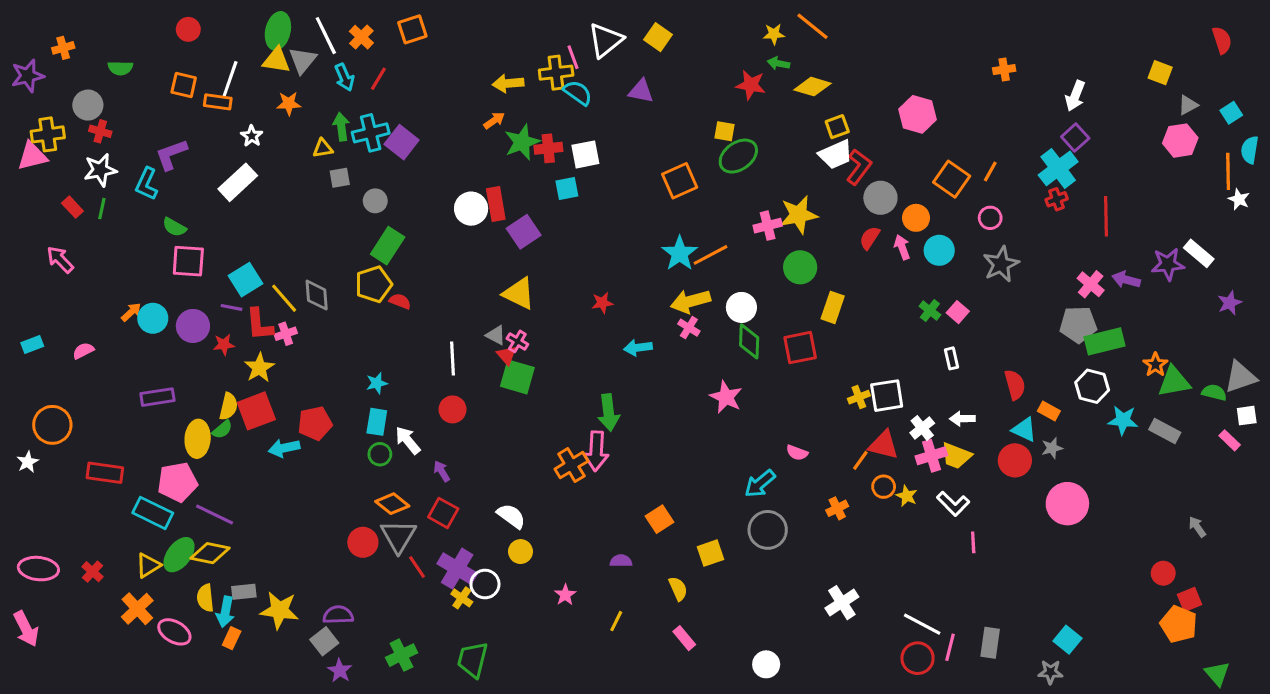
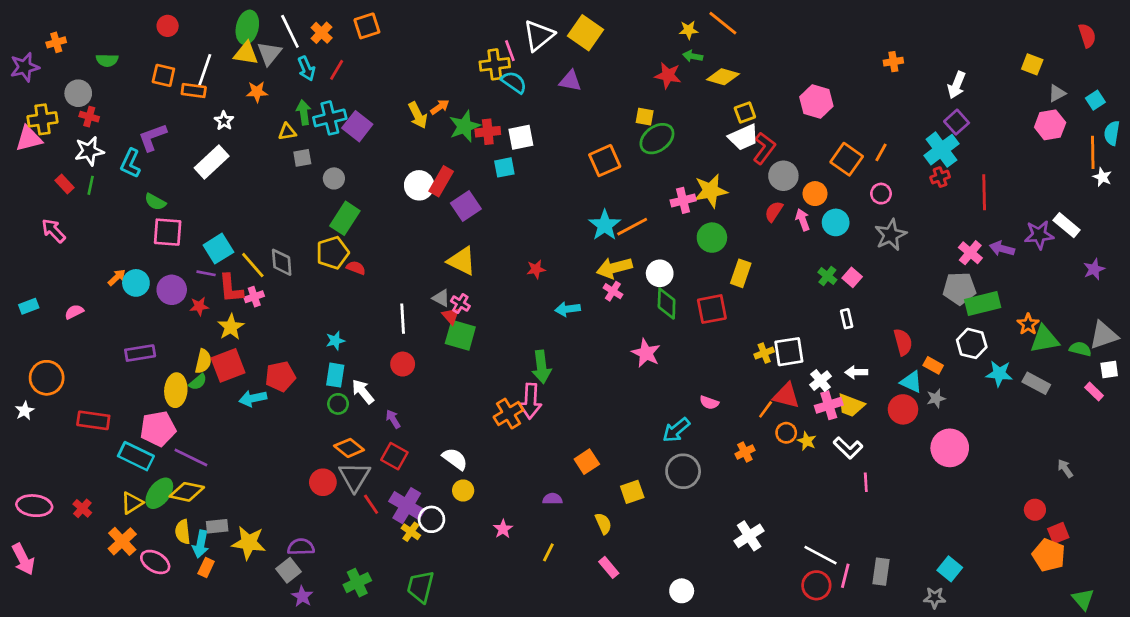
yellow square: (658, 37) -> (585, 33), size x1.4
yellow arrow: (508, 83) -> (418, 115), moved, turned -112
red rectangle: (496, 204) -> (441, 181), turned 40

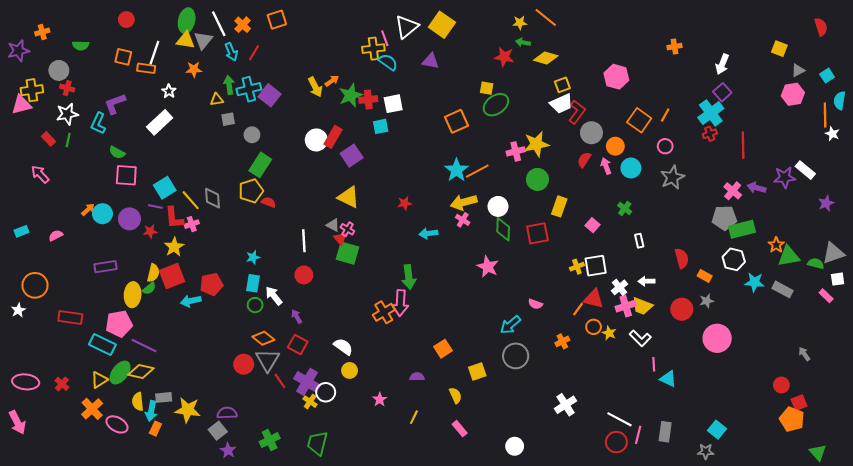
pink square: (852, 277) -> (592, 225), moved
cyan triangle: (911, 382) -> (668, 379), moved

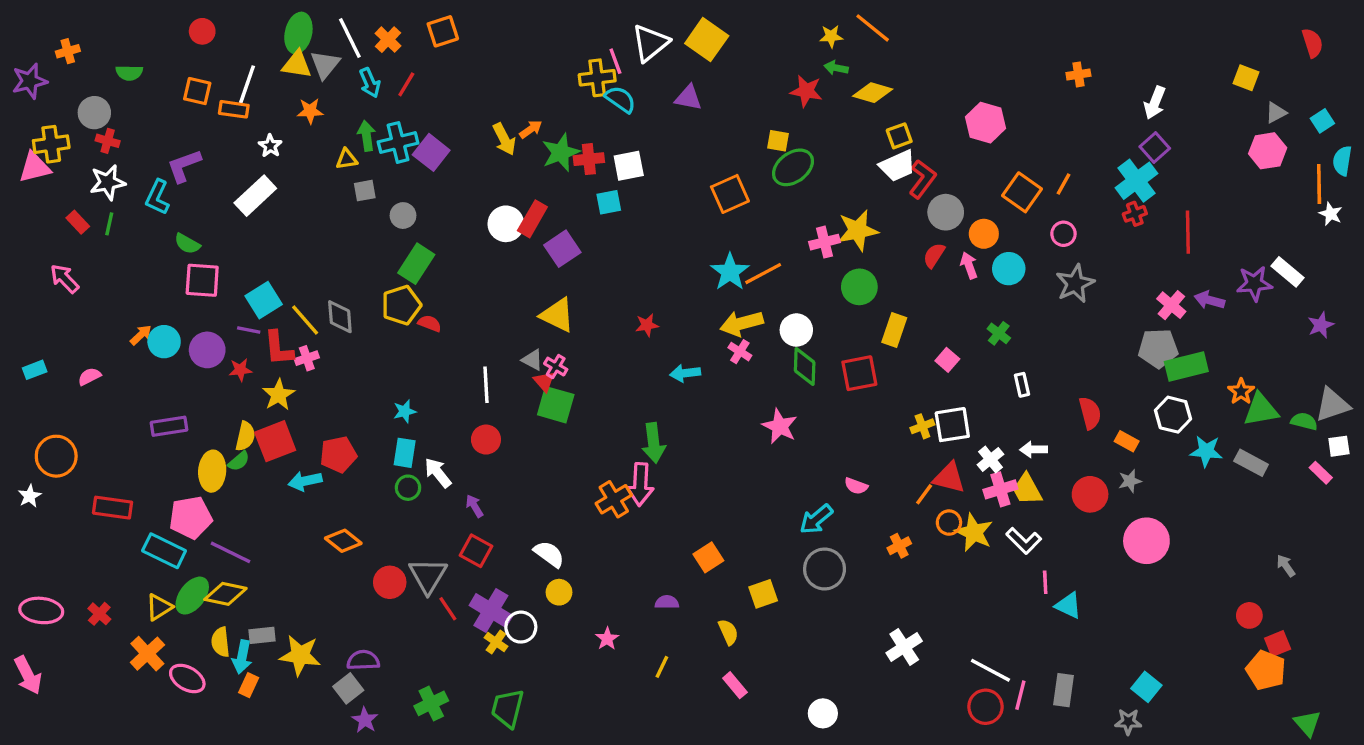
yellow trapezoid: (642, 306) -> (1027, 489), turned 40
yellow star: (609, 333) -> (974, 532), size x1.6
orange diamond: (263, 338) -> (343, 541), moved

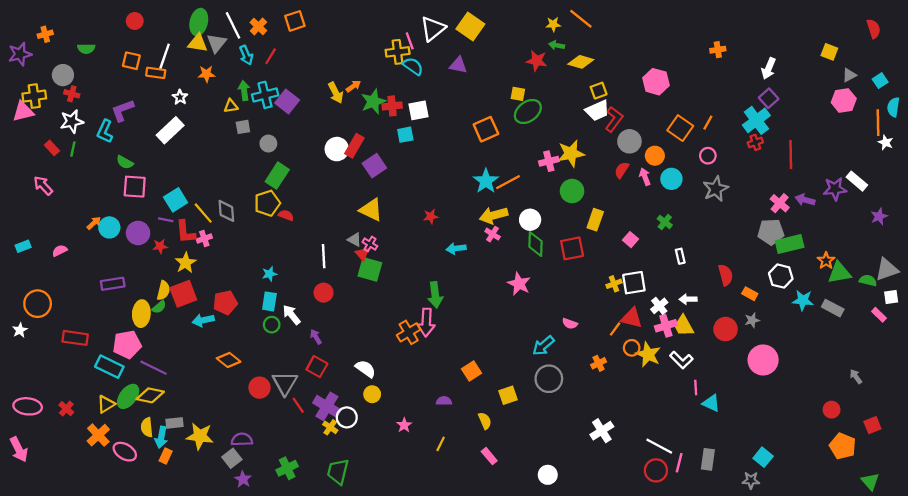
red square: (1278, 644) -> (872, 425), moved

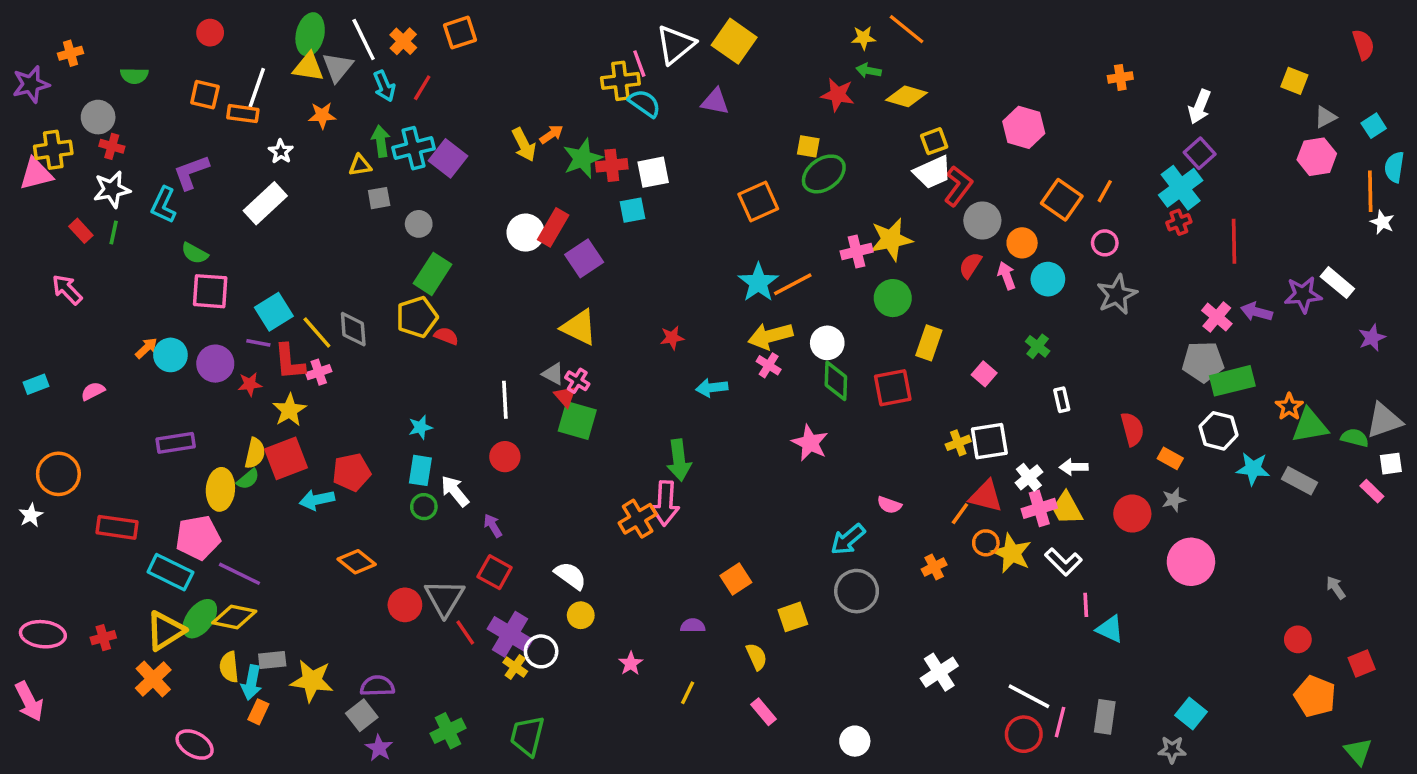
yellow triangle: (106, 404) -> (165, 631), size x1.4
red cross: (66, 409) -> (103, 638), turned 32
pink ellipse: (125, 452) -> (195, 745), moved

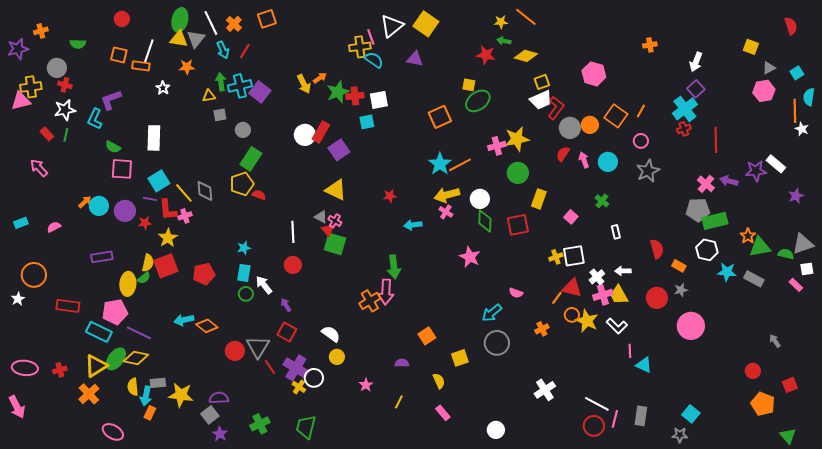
white rectangle: (265, 203) -> (154, 138), moved, turned -45
orange circle: (1022, 243) -> (590, 125), moved
cyan arrow: (317, 500) -> (184, 320), moved

